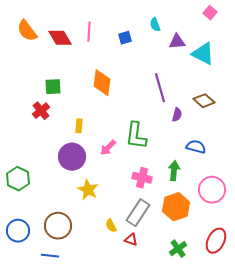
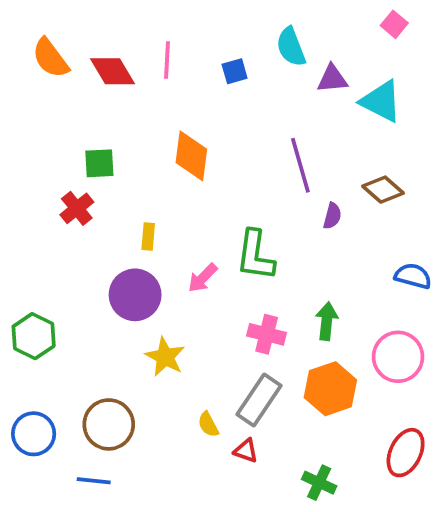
cyan semicircle: (155, 25) -> (291, 47), size x1.5
blue semicircle: (196, 147) -> (413, 276), moved
green cross: (178, 249) -> (319, 483), moved, turned -30

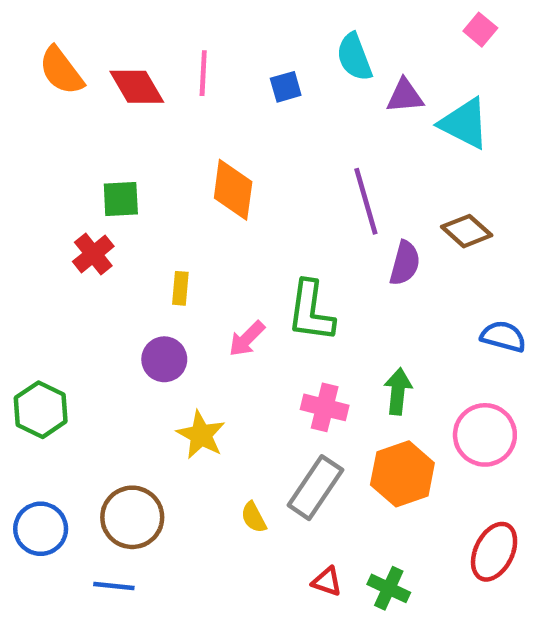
purple semicircle: (332, 216) -> (405, 263), size x1.4
purple circle: (135, 295) -> (164, 359), size x0.7
red triangle: (246, 451) -> (327, 581), moved

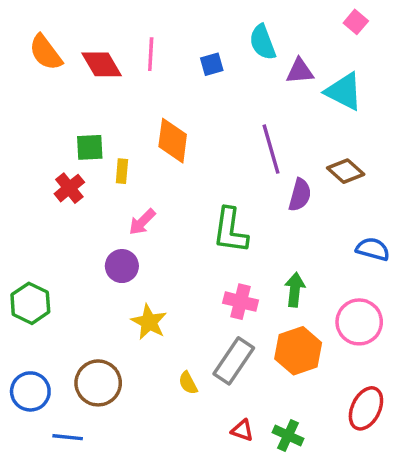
yellow rectangle: (180, 288) -> (122, 171), moved
pink arrow: (247, 339) -> (142, 222), moved
blue line: (114, 586) -> (68, 437), moved

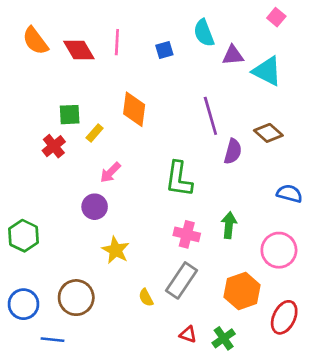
yellow rectangle: (122, 171) -> (95, 133), turned 36
orange hexagon: (298, 351) -> (242, 291), moved
green cross: (288, 436) -> (224, 338), turned 30

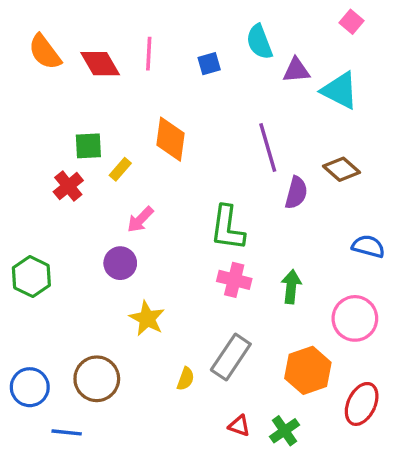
pink cross: (187, 234) -> (234, 280), moved
green hexagon: (23, 236) -> (31, 277), moved
yellow semicircle: (146, 298) -> (186, 379), turned -132

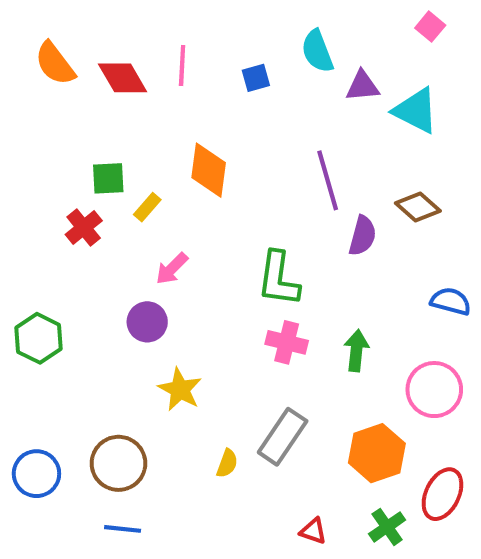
red triangle: (239, 426) -> (313, 531), moved
green cross: (285, 431) -> (387, 527), moved
blue line: (67, 432) -> (123, 529), moved

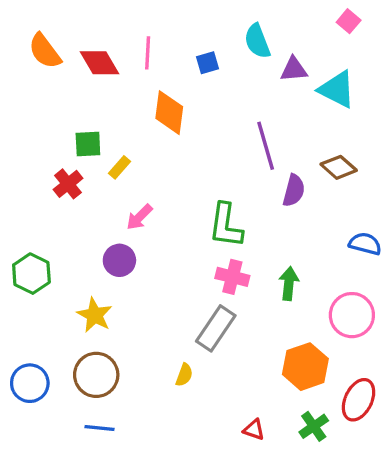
orange diamond: (209, 170) -> (169, 113), moved
yellow star: (180, 390) -> (95, 315), moved
gray rectangle: (283, 437) -> (216, 328), moved

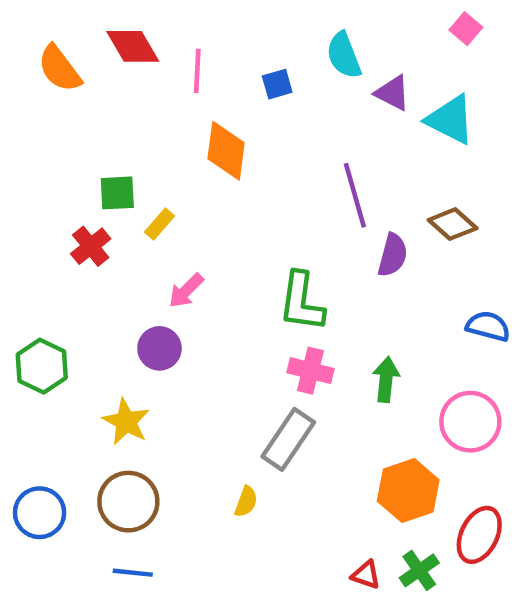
red diamond: (100, 63) -> (133, 46), moved
purple triangle: (294, 69) -> (393, 93), turned 32
red triangle: (254, 430) -> (366, 575), moved

